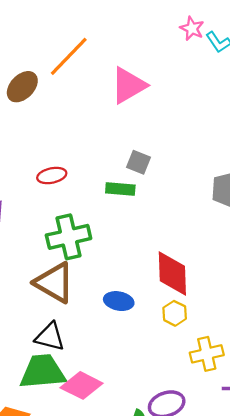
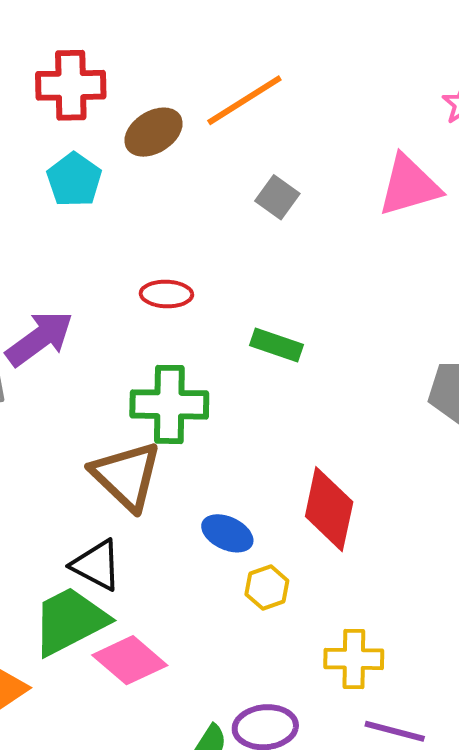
pink triangle: (128, 85) -> (409, 186), moved
gray square: (139, 162) -> (277, 197), moved
yellow hexagon: (175, 313) -> (267, 587), moved
green trapezoid: (43, 372) -> (70, 621), turned -36

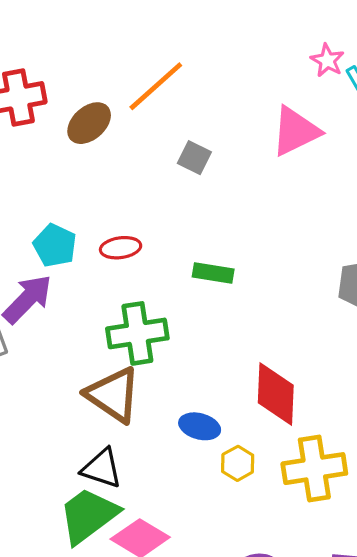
cyan pentagon: (74, 180) -> (55, 245), moved
yellow cross: (354, 659) -> (314, 469), moved, size x1.4

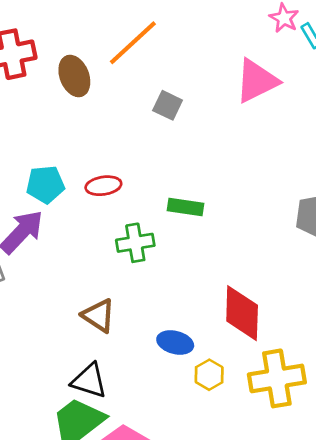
brown ellipse: (89, 123) -> (74, 76), turned -69
cyan pentagon: (55, 245) -> (45, 184), turned -30
green cross: (137, 333) -> (135, 243), moved, size x0.7
brown triangle: (113, 395) -> (99, 316), size x0.7

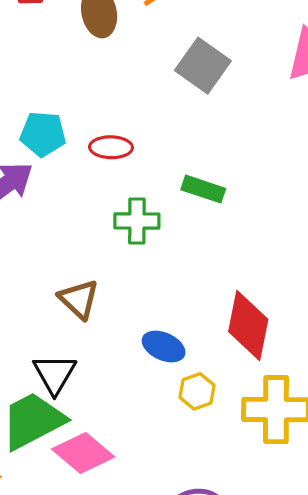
gray square: (168, 105) -> (203, 66), size x1.5
black triangle: (89, 381) -> (55, 374), turned 33

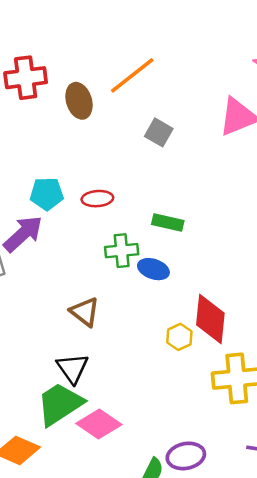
gray square: (203, 66) -> (159, 132), size x0.7
blue ellipse: (164, 346) -> (153, 269), moved
yellow hexagon: (197, 391) -> (179, 337), moved

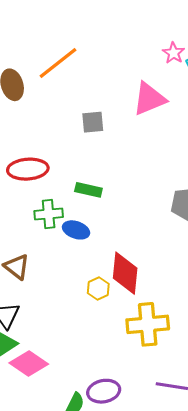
gray square: (159, 132) -> (93, 122), moved, turned -35
red ellipse: (97, 199) -> (28, 169), size x1.5

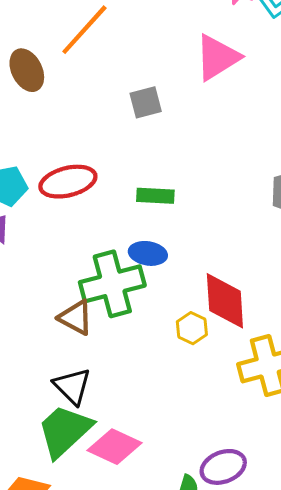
green cross: (49, 214) -> (112, 284), moved, size x1.6

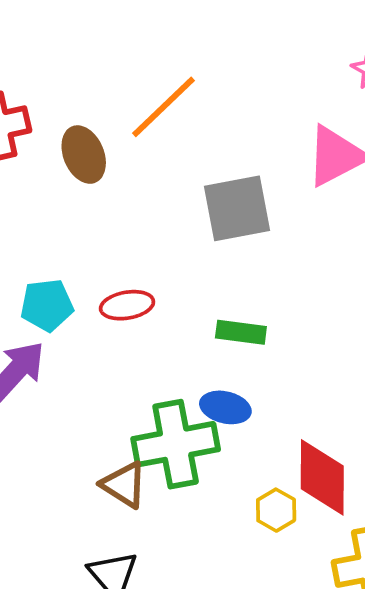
gray square: (146, 102) -> (237, 208), size x1.6
red ellipse: (68, 182) -> (127, 305), size x0.7

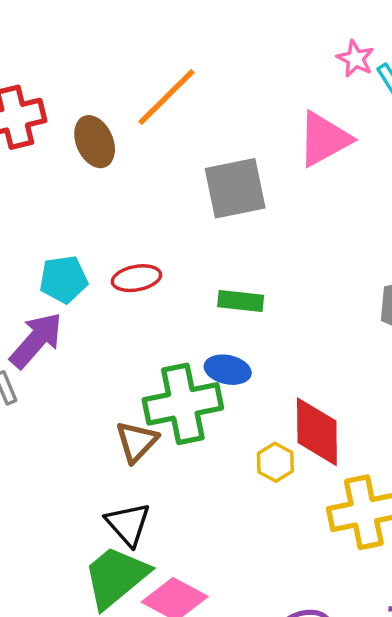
brown triangle: (124, 485) -> (137, 442), turned 42

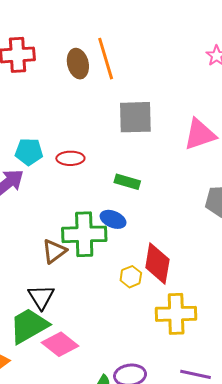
orange line: (167, 97) -> (106, 59), turned -72
pink triangle: (324, 139) -> (200, 134), moved
brown ellipse: (95, 142) -> (78, 64), moved

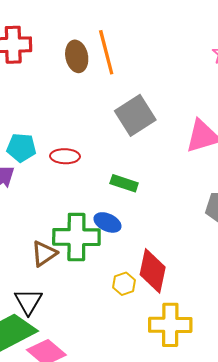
gray square: (135, 117) -> (135, 115), turned -33

